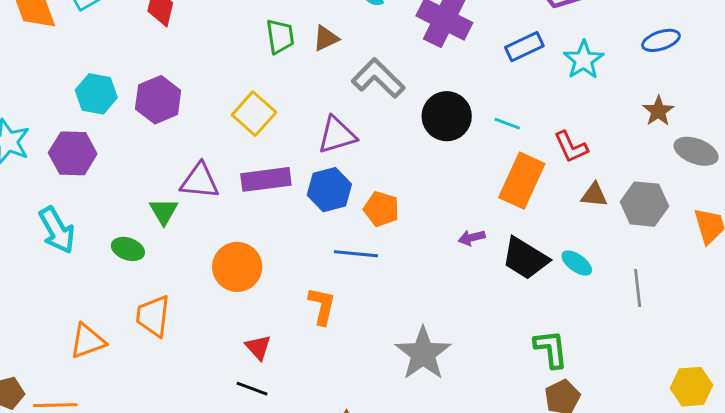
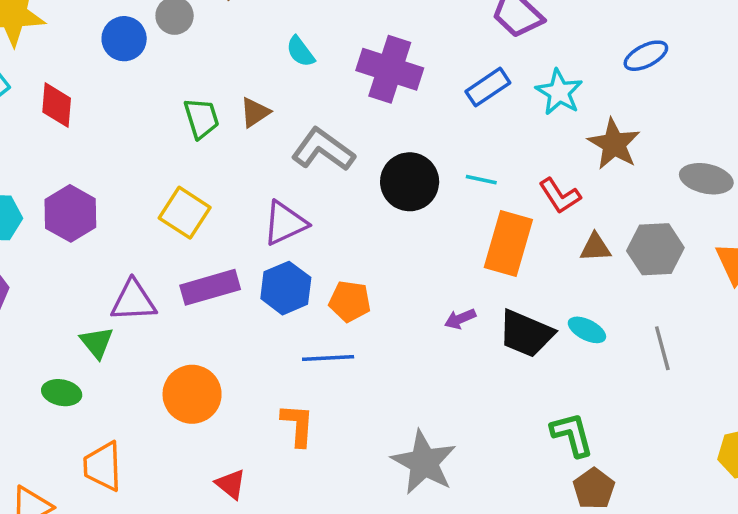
brown star: (658, 111) -> (614, 144), moved, size x1.4

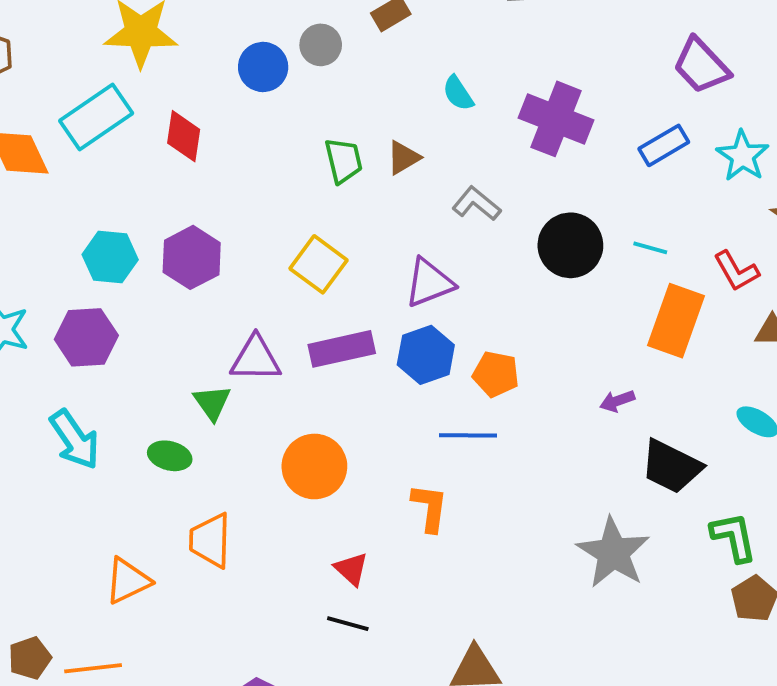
gray L-shape: (323, 150) -> (476, 204), size x0.7
black trapezoid: (526, 334) -> (671, 467), moved
gray star: (424, 462) -> (613, 553), moved

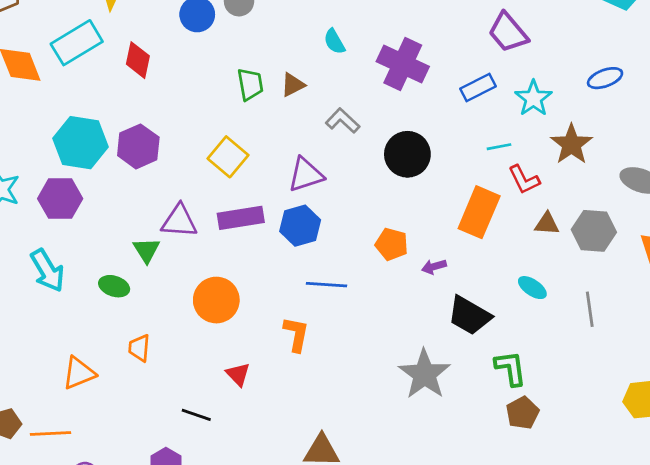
cyan line: (650, 248) -> (499, 147), moved, turned -30
cyan hexagon: (110, 257) -> (81, 143), size x1.4
orange pentagon: (496, 374) -> (392, 244), moved
orange trapezoid: (210, 540) -> (139, 348), size x0.7
black line: (348, 624) -> (196, 415), moved

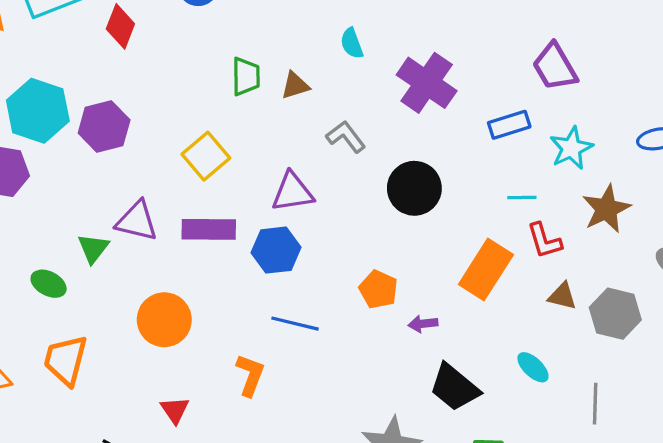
orange trapezoid: (139, 348) -> (66, 360), size x1.6

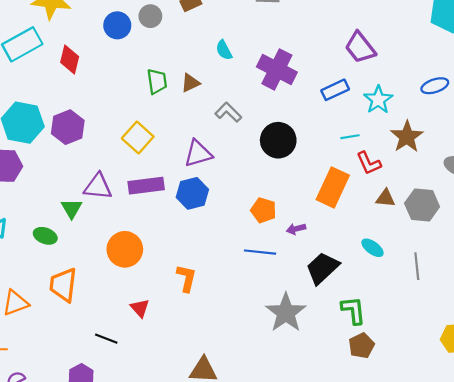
blue line: (295, 324) -> (260, 252), moved
black trapezoid: (455, 387) -> (322, 268), turned 105

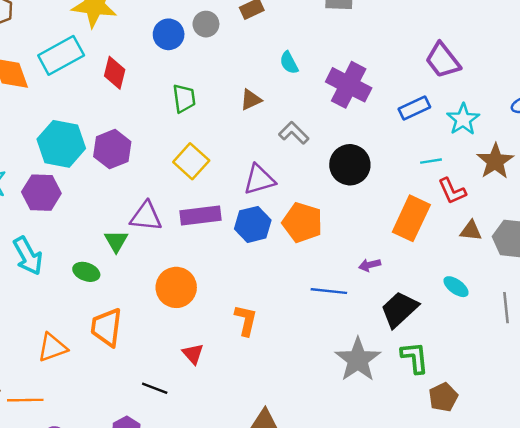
green trapezoid: (157, 81) -> (184, 98), moved
orange pentagon: (263, 210) -> (302, 222), moved, size x1.4
green L-shape: (353, 310) -> (415, 358), moved

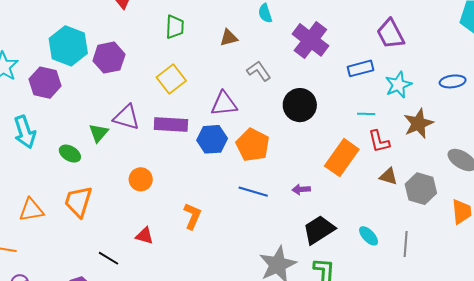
orange circle: (176, 287) -> (141, 179), size x0.7
cyan ellipse: (456, 287) -> (369, 236), moved
blue line: (329, 291) -> (253, 192), moved
red triangle: (193, 354) -> (145, 236), turned -42

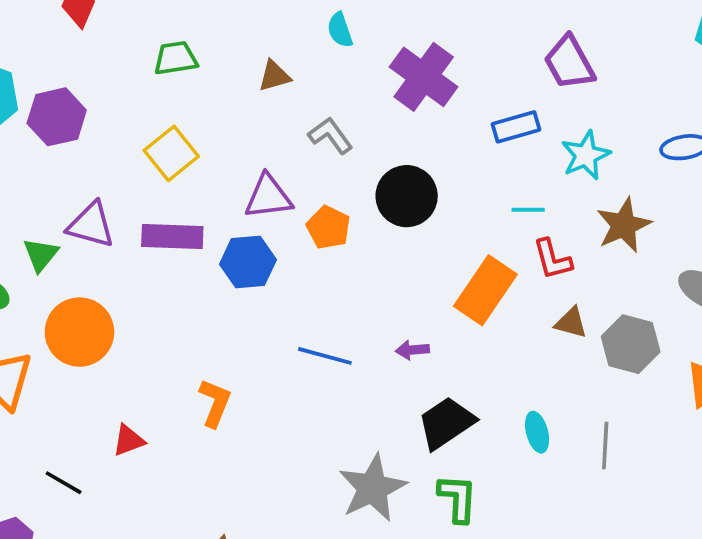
green trapezoid: (175, 27) -> (176, 58), turned -100
orange pentagon: (253, 145) -> (328, 227), moved, size x0.7
orange circle: (141, 179) -> (79, 332), moved, size x1.6
red triangle: (145, 236) -> (129, 440), turned -36
cyan ellipse: (369, 236) -> (537, 432), turned 30

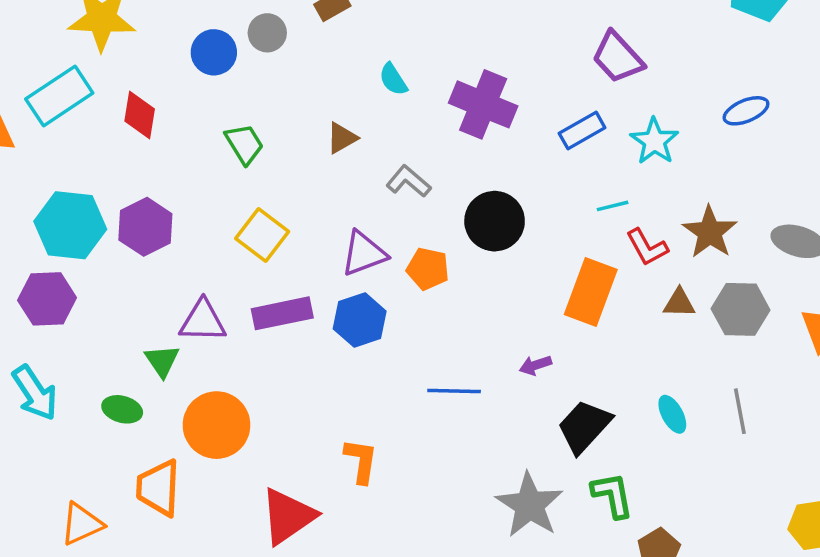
green trapezoid: (176, 58) -> (244, 144), turned 81
brown star: (624, 225) -> (710, 232), moved
red triangle: (129, 440) -> (288, 516), size x1.8

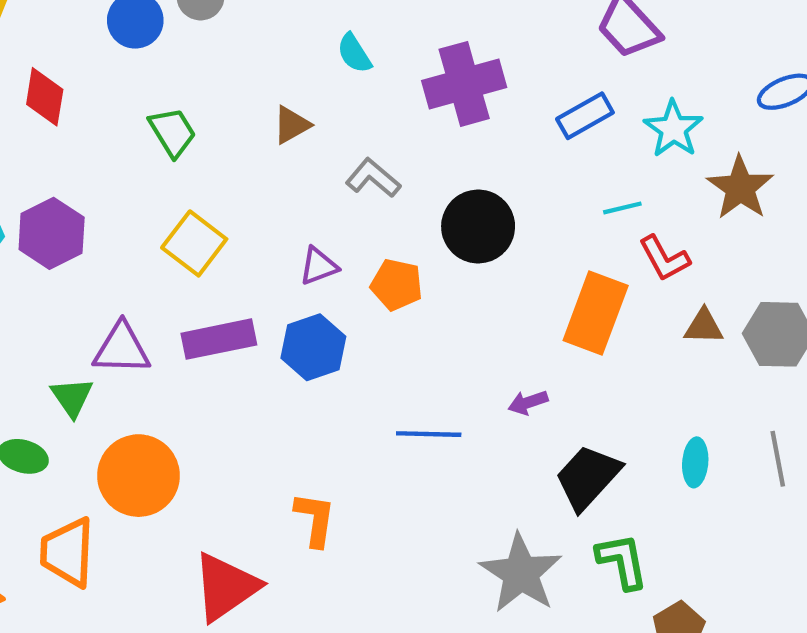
purple cross: (483, 104) -> (464, 84), turned -38
brown star: (710, 232) -> (740, 188), moved
purple triangle: (364, 254) -> (318, 266), size x0.7
cyan ellipse: (672, 414) -> (695, 462), turned 33

